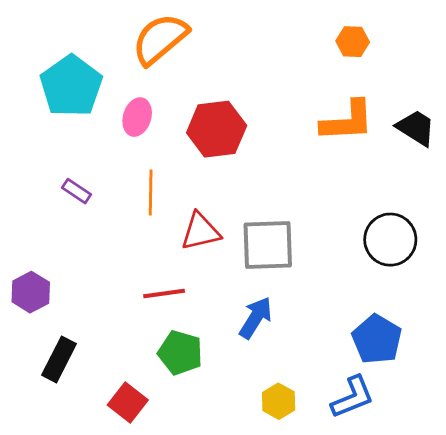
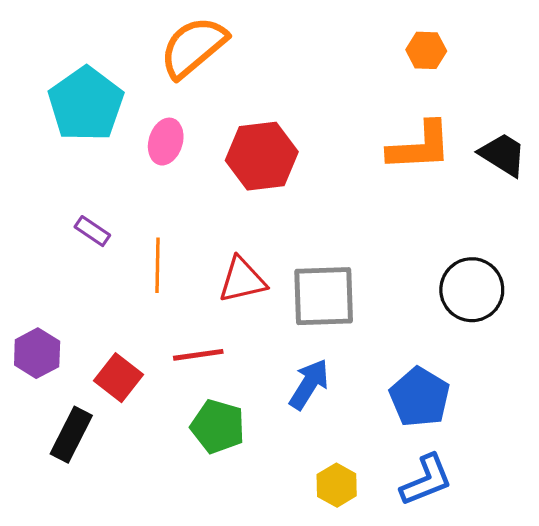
orange line: (151, 192) -> (158, 265), moved
blue pentagon: (377, 339) -> (420, 397), moved
red square: (128, 403) -> (118, 378), moved

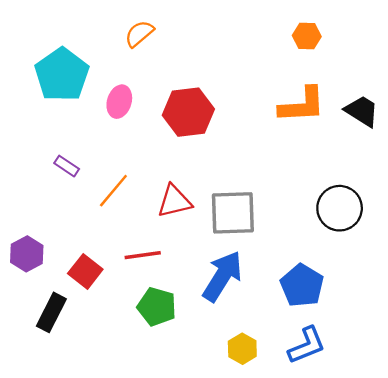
orange semicircle: (193, 47) -> (139, 34), size x0.6
orange line: (158, 265) -> (113, 191), turned 39
blue arrow: (309, 384) -> (222, 276), size x1.4

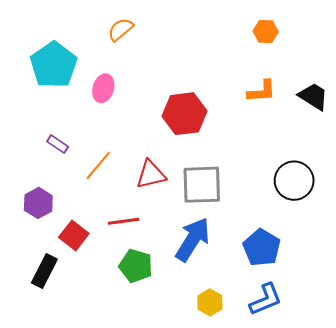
orange L-shape: (302, 105) -> (262, 91), size x0.7
red hexagon: (188, 112) -> (184, 114), moved
purple hexagon: (27, 254) -> (38, 203), moved

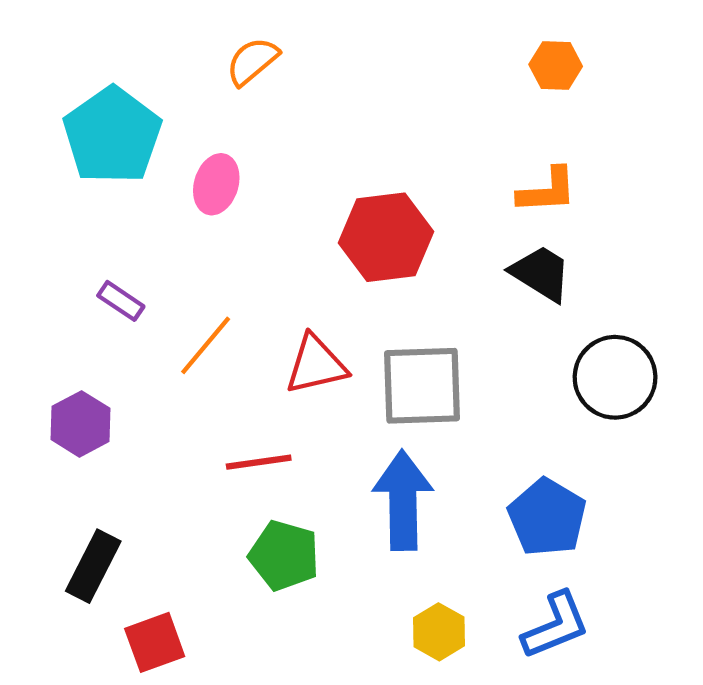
black trapezoid: (313, 96) -> (541, 273), moved
red square: (74, 235) -> (155, 642), moved, turned 32
blue arrow: (193, 239) -> (403, 500), turned -33

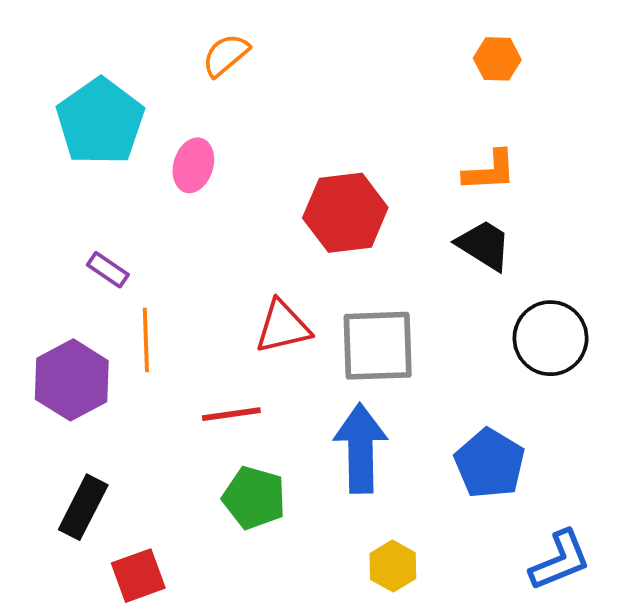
orange line: (206, 345) -> (146, 340), moved, turned -42
purple hexagon: (80, 424) -> (72, 380), size x1.4
blue L-shape: (556, 625) -> (560, 560), moved

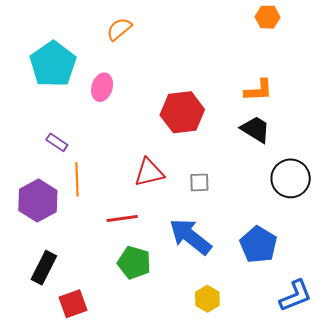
orange hexagon: (497, 59) -> (267, 17), moved
gray square: (378, 346) -> (199, 182), size x0.5
blue arrow: (361, 448) -> (190, 237), turned -51

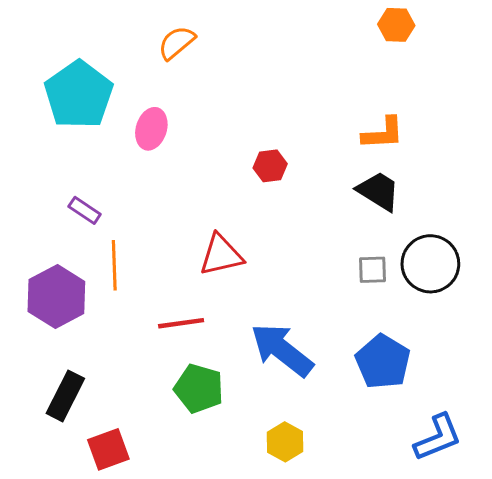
red hexagon: (182, 112) -> (270, 166), size x0.5
gray square: (199, 182) -> (373, 270), moved
yellow hexagon: (207, 299) -> (285, 442), moved

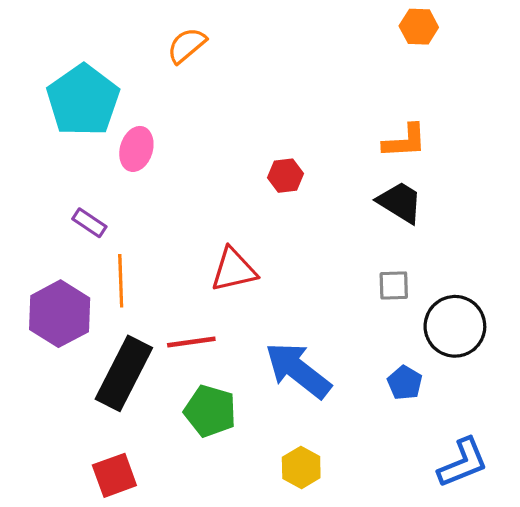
pink ellipse: (151, 129) -> (136, 149), moved
black circle: (430, 264) -> (455, 326), moved
blue pentagon: (383, 362) -> (405, 383), size x0.6
black rectangle: (65, 396) -> (124, 373), moved, size x1.4

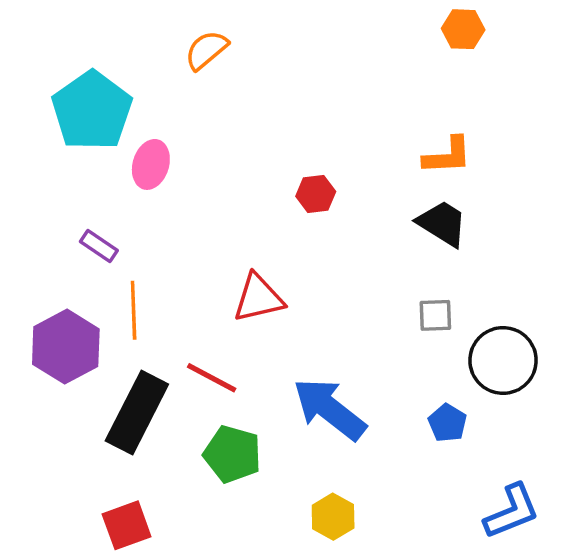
red line: (191, 342) -> (212, 378), turned 36

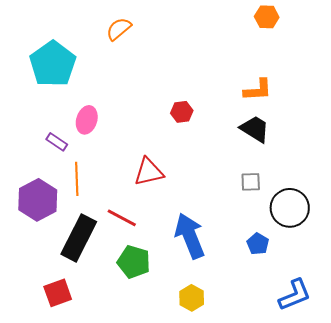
pink ellipse: (151, 164) -> (87, 120), moved
blue arrow: (330, 409) -> (190, 236), turned 30
red square: (127, 525) -> (58, 293), moved

